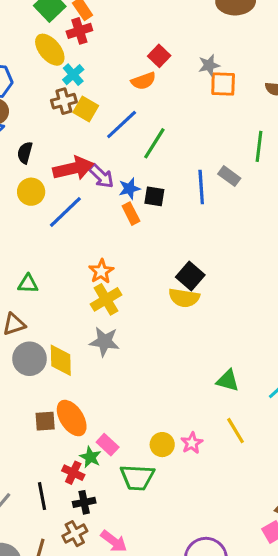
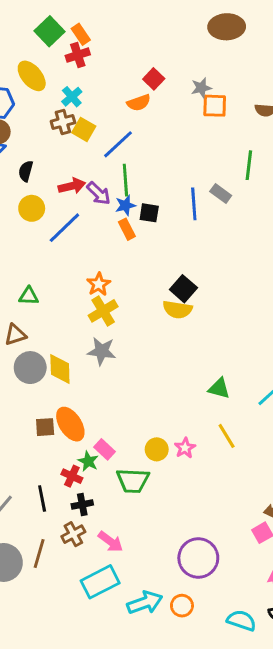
yellow ellipse: (50, 50) -> (32, 76), moved
green line: (154, 143) -> (125, 180), moved, turned -36
red arrow: (73, 168) -> (72, 186), size x0.7

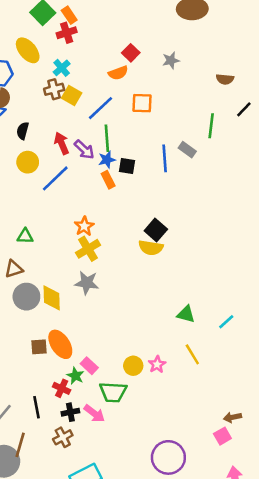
orange square: (215, 106) -> (142, 103), moved
red arrow: (72, 186) -> (62, 143), turned -100
pink arrow: (111, 542) -> (94, 413), moved
brown line: (39, 554) -> (20, 445), moved

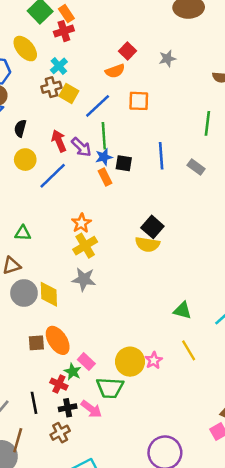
gray rectangle: (187, 150) -> (196, 167), moved
yellow circle: (133, 366) -> (130, 362), size x1.5

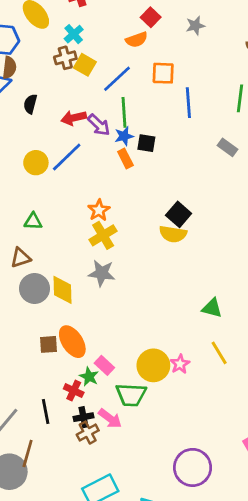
red arrow: (59, 141) -> (74, 118), turned -80
blue line: (161, 156) -> (188, 103), moved
yellow circle: (25, 160) -> (36, 163), moved
brown cross: (60, 433) -> (88, 433), moved

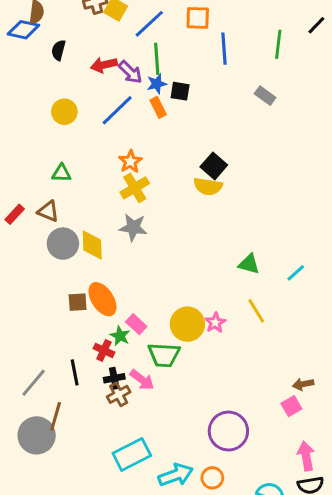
blue line: (67, 157) -> (117, 110), moved
brown triangle: (21, 258) -> (48, 211), turned 40

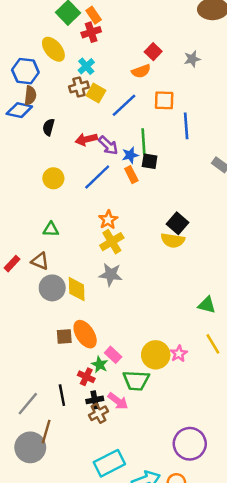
green line: (157, 59) -> (143, 142), moved

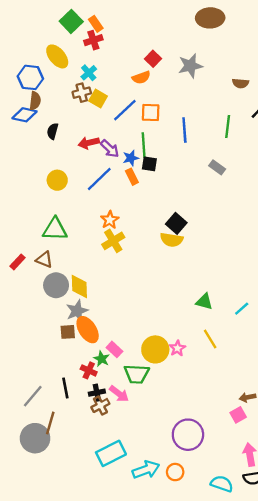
gray star: (192, 59) -> (190, 66), size x1.5
orange square: (164, 100) -> (151, 112), moved
green triangle: (51, 229) -> (55, 229), size x1.6
gray star: (111, 274) -> (77, 311), moved, turned -30

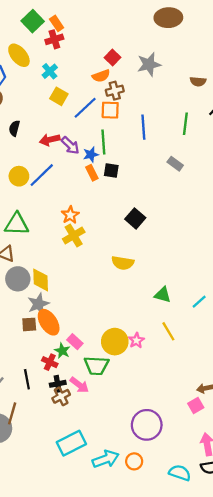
brown cross: (82, 93) -> (115, 91), moved
black square: (149, 164) -> (111, 170), moved
blue line: (99, 179) -> (42, 175), moved
yellow semicircle: (172, 240) -> (123, 263), moved

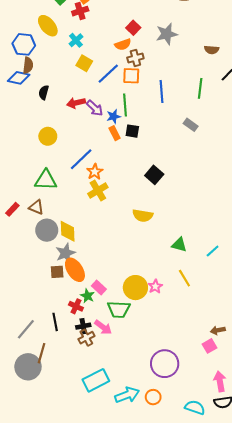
blue line: (42, 175) -> (81, 159), moved

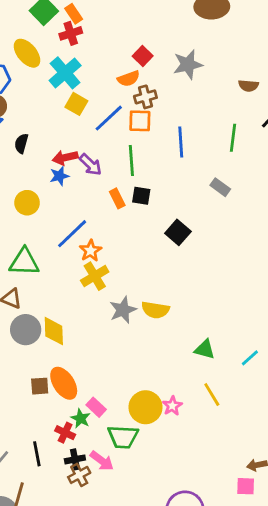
cyan cross: (76, 40) -> (65, 73), size x1.6
blue star: (114, 116) -> (59, 176), moved
black square: (154, 175) -> (178, 232), moved
gray star: (66, 253) -> (123, 310), moved
pink square: (209, 346) -> (246, 486), turned 32

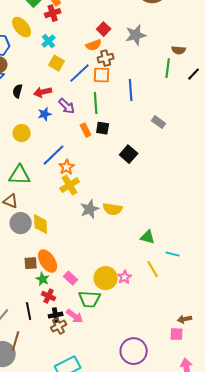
cyan cross: (65, 73) -> (49, 41), size x0.6
green line: (233, 138) -> (168, 68), moved
red arrow: (65, 158) -> (43, 92), moved
cyan line: (250, 358) -> (173, 254), moved, turned 56
green star: (81, 419) -> (43, 279), moved

